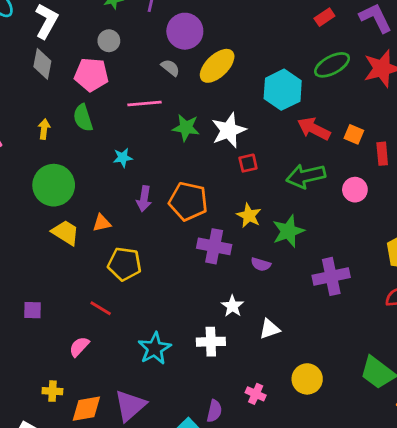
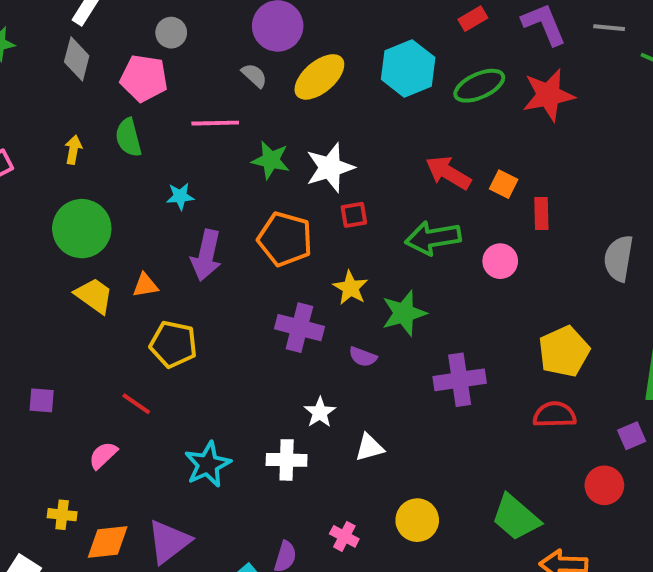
cyan hexagon: (283, 90) -> (408, 68), moved
purple arrow: (144, 199) -> (206, 255), size x1.4
orange pentagon: (188, 201) -> (285, 239), moved

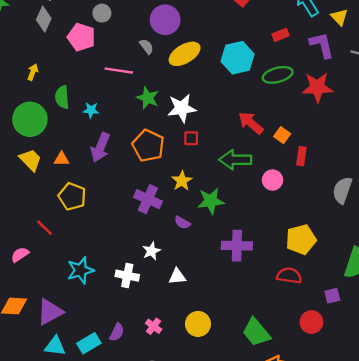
green semicircle: (128, 137) -> (62, 97), moved

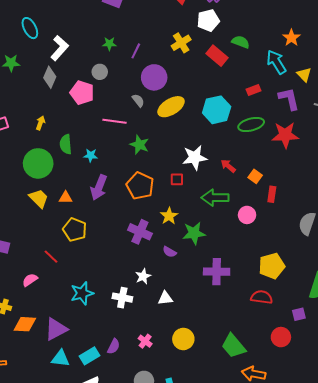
white star: (182, 108) -> (195, 158), moved
red arrow: (251, 123) -> (228, 166), size x0.7

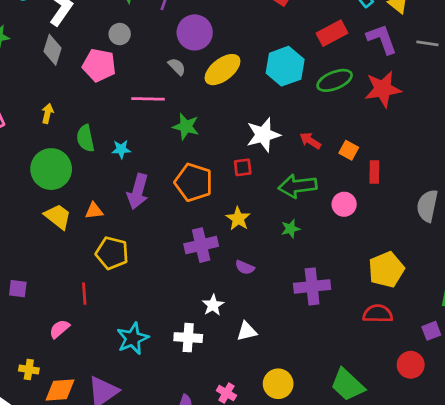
red rectangle: (253, 90) -> (332, 33), size x1.5
purple cross: (140, 232) -> (201, 245), turned -30
green star: (194, 233) -> (291, 229), moved, size x0.6
red line: (51, 257) -> (84, 294), turned 49

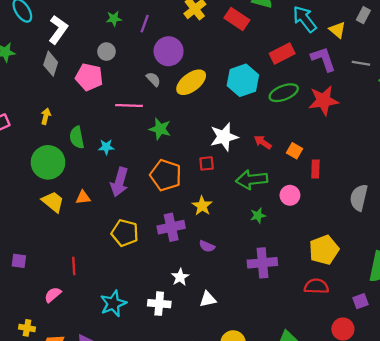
green star: (291, 229) -> (258, 215), moved
yellow pentagon: (112, 253) -> (125, 233), moved

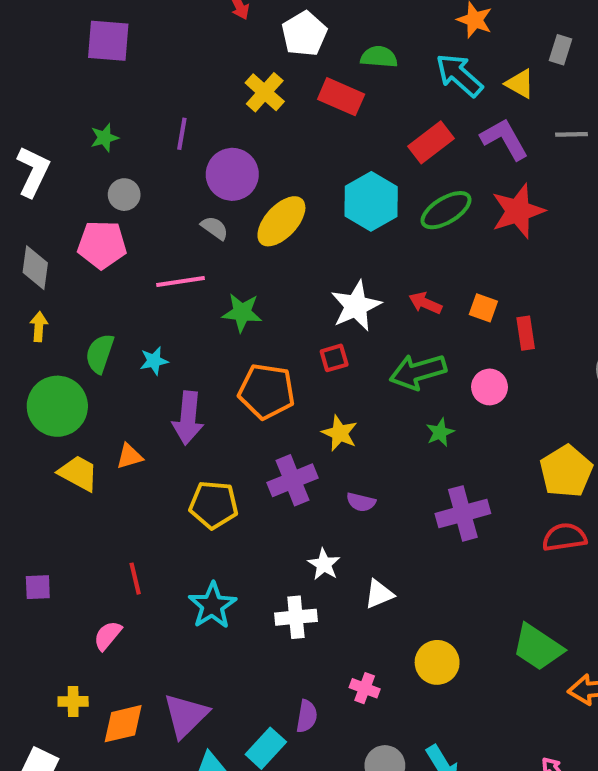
green star: (114, 19) -> (104, 138), moved
gray diamond: (51, 64) -> (35, 268), moved
green semicircle: (77, 137) -> (100, 354), turned 40
cyan star: (113, 304) -> (212, 605), moved

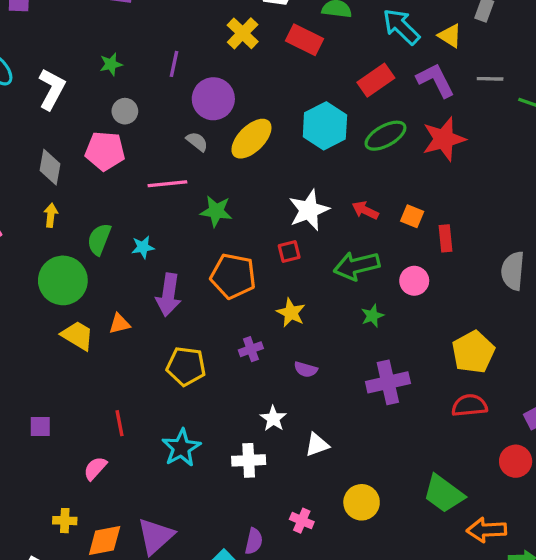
purple cross: (292, 480) -> (251, 349), size x0.6

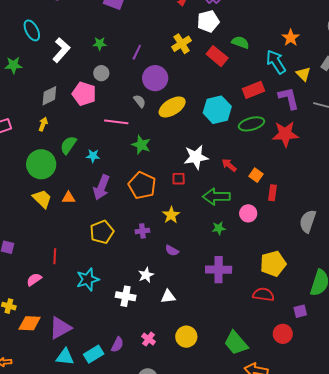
gray diamond: (50, 167) -> (49, 96), turned 40
yellow pentagon: (186, 366) -> (102, 232), turned 30

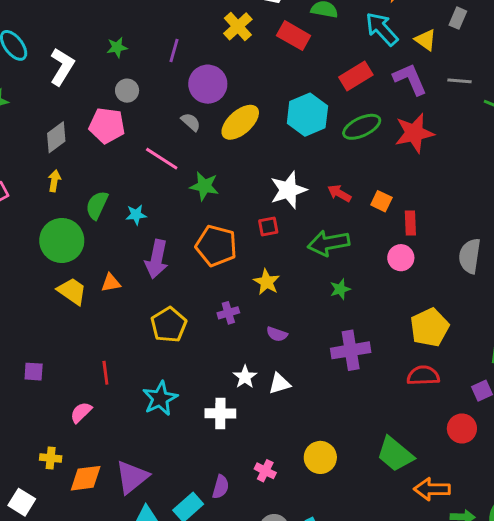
pink line: (116, 122) -> (162, 159), turned 35
pink circle: (248, 213) -> (401, 258), moved
white triangle: (168, 296) -> (280, 384), moved

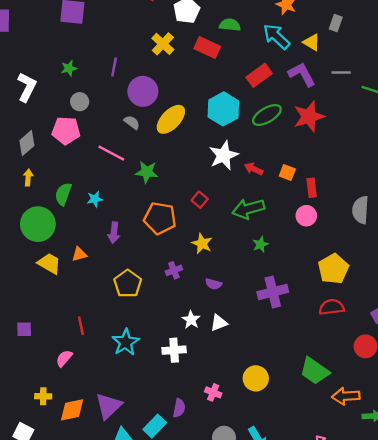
white star: (288, 190) -> (224, 155), moved
red square: (268, 226) -> (200, 200), turned -35
purple arrow: (157, 259) -> (114, 233), size x0.7

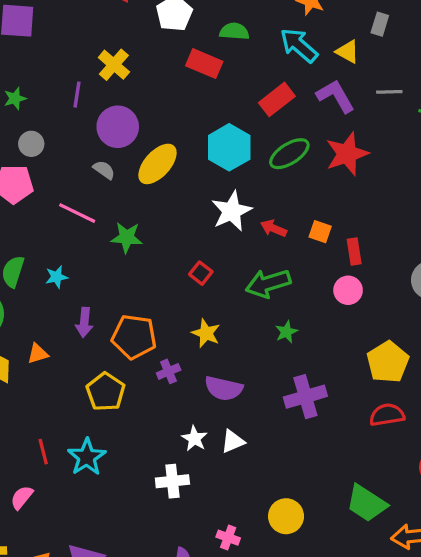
yellow cross: (163, 44) -> (114, 65), moved
orange pentagon: (160, 218) -> (134, 337), moved
purple semicircle: (213, 284) -> (224, 388), size x1.6
cyan star: (126, 342) -> (87, 457), moved

